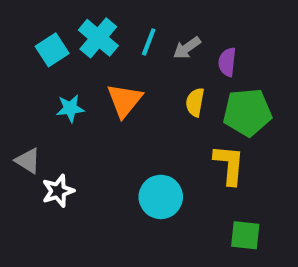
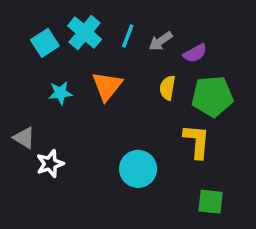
purple semicircle: (227, 62) -> (195, 53), turned -125

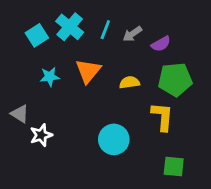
yellow semicircle: (167, 88) -> (130, 82), moved, turned 72

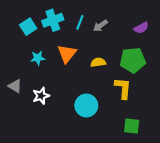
cyan cross: (70, 27) -> (53, 20), turned 30
purple semicircle: (161, 44) -> (141, 28), moved
white star: (41, 135) -> (41, 96), moved

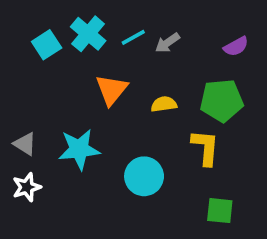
cyan cross: (53, 20) -> (88, 34), turned -30
cyan line: (80, 22) -> (133, 37), turned 40
cyan star: (38, 58) -> (79, 149), moved, size x1.6
white star: (41, 96) -> (27, 187), moved

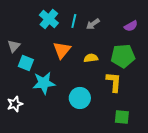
cyan line: (133, 37) -> (74, 21), turned -48
cyan square: (47, 45) -> (26, 63), moved, turned -35
gray triangle: (25, 144) -> (14, 46), moved, turned 40

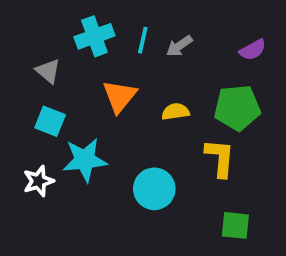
cyan cross: (49, 19) -> (94, 36), turned 30
gray triangle: (14, 46) -> (48, 71), moved, turned -32
white star: (15, 104) -> (38, 181), moved

